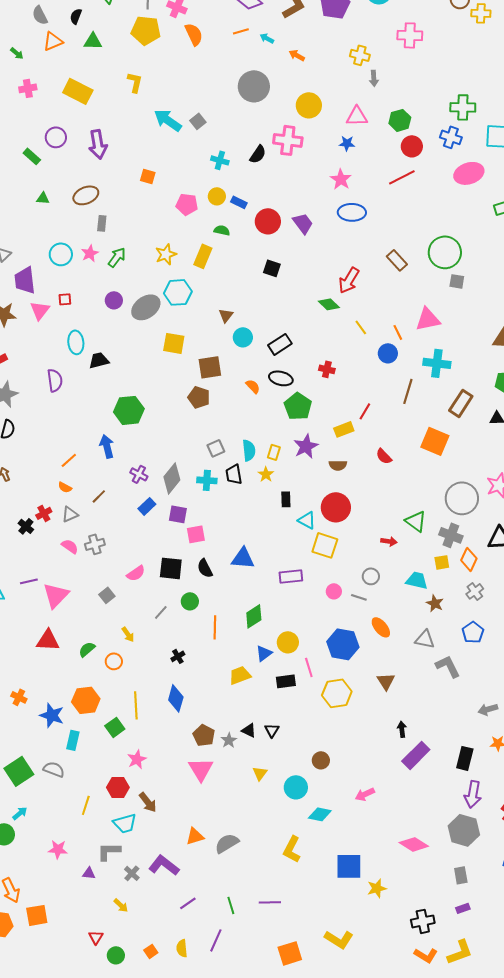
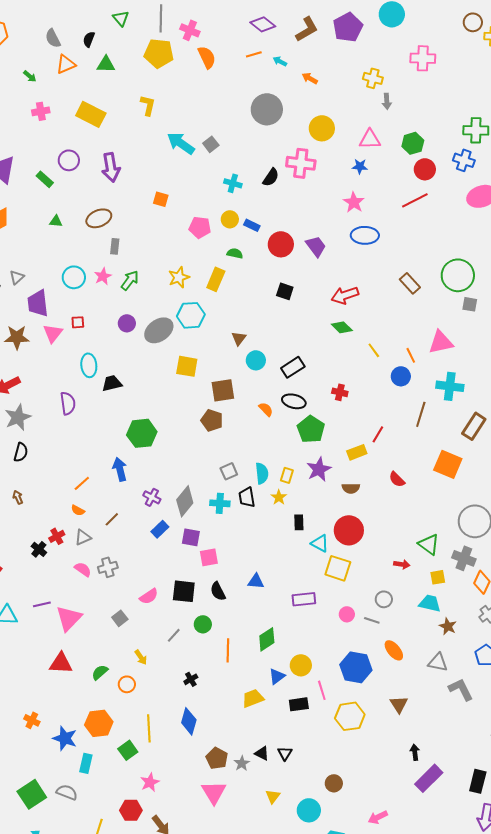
red arrow: (349, 280) -> (345, 295), moved, turned 40
blue triangle: (243, 558) -> (256, 581), size x0.7
yellow square: (442, 562) -> (438, 577), moved

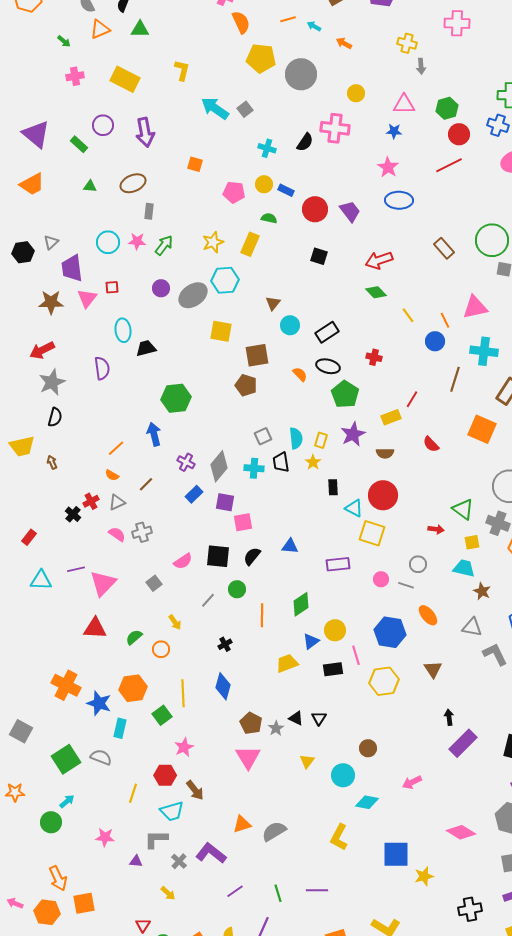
yellow pentagon: (159, 53) -> (261, 58), moved
yellow circle: (322, 128) -> (356, 93), size x0.7
pink star: (103, 276) -> (137, 241), turned 30
black semicircle: (218, 591) -> (252, 556), turned 66
orange cross: (32, 720) -> (66, 685), size x1.8

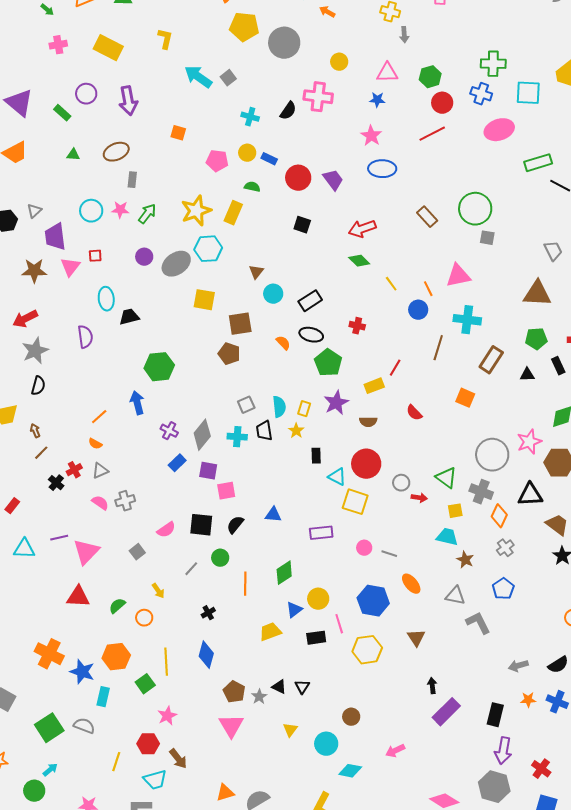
yellow star: (213, 242) -> (196, 211), size x1.4
orange square: (482, 429) -> (465, 398), size x0.7
brown line: (146, 484) -> (41, 453), moved
gray circle: (418, 564) -> (401, 483), moved

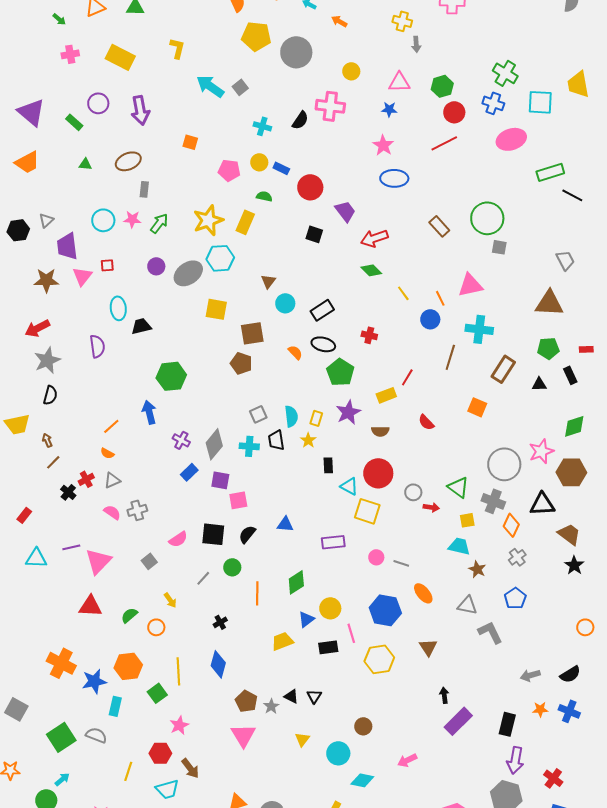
green cross: (493, 64) -> (505, 73), turned 30
purple trapezoid: (333, 180) -> (345, 211), moved
blue star: (82, 672) -> (94, 681), turned -30

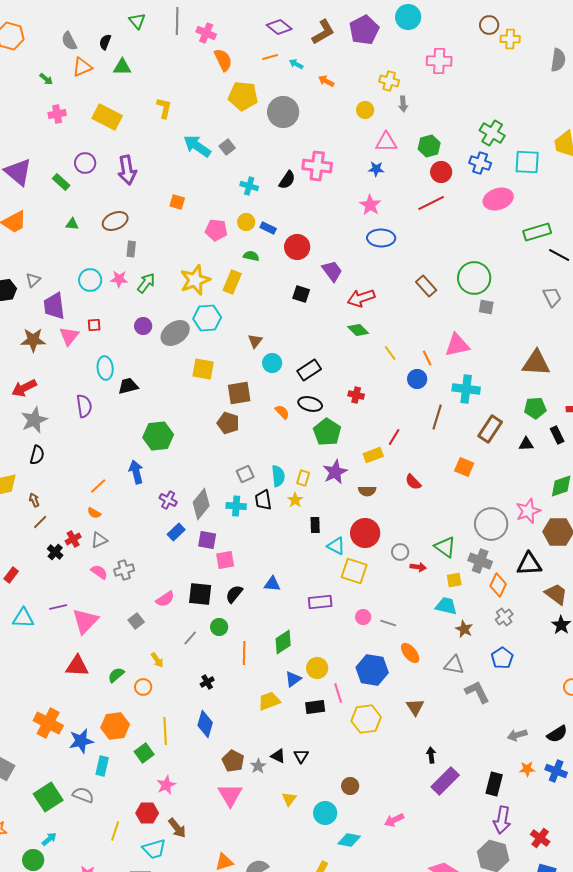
yellow circle: (351, 71) -> (365, 110), moved
gray trapezoid: (565, 260) -> (552, 297), moved

